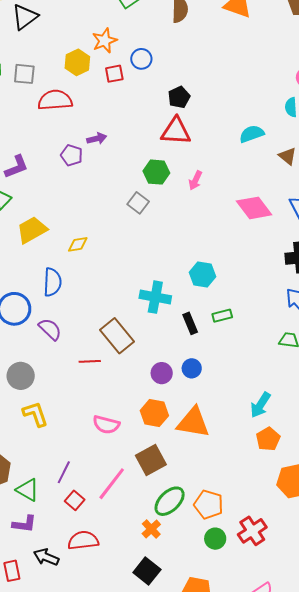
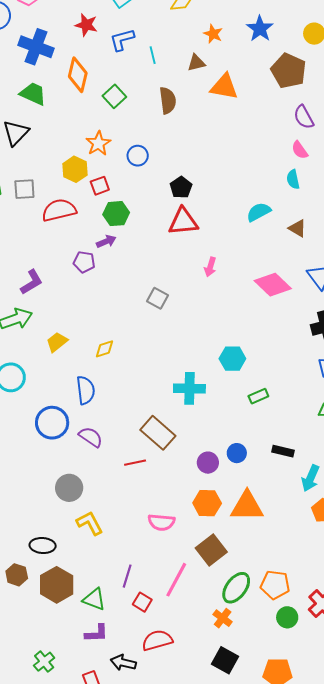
red square: (114, 74) -> (100, 186), moved
green hexagon: (156, 172) -> (116, 214), moved
yellow trapezoid: (32, 230) -> (57, 342), size x0.7
black rectangle: (190, 323) -> (283, 451), moved, turned -45

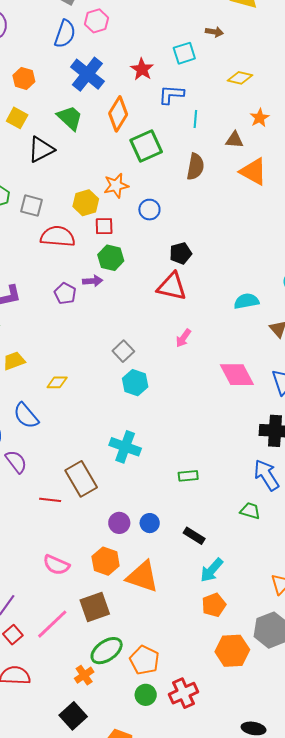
green square: (114, 96) -> (146, 146), size x1.4
cyan hexagon: (232, 359) -> (135, 383), moved
blue semicircle: (86, 390) -> (26, 416), turned 128

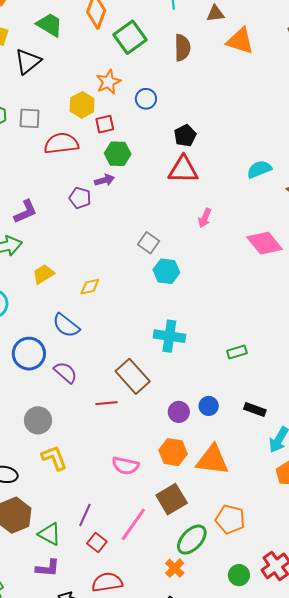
orange pentagon: (144, 660) -> (230, 519), moved

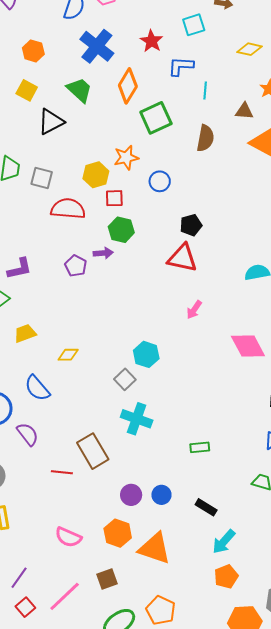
gray square: (148, 243) -> (125, 379), moved
brown square: (172, 499) -> (107, 579), size x0.7

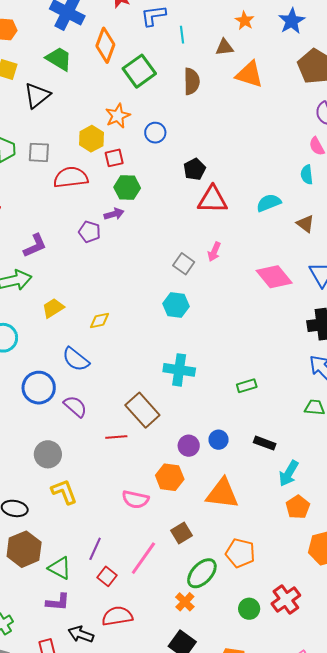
red triangle: (182, 258) -> (213, 200), moved
gray square: (125, 379) -> (184, 264), moved
orange hexagon: (118, 533) -> (170, 477), moved

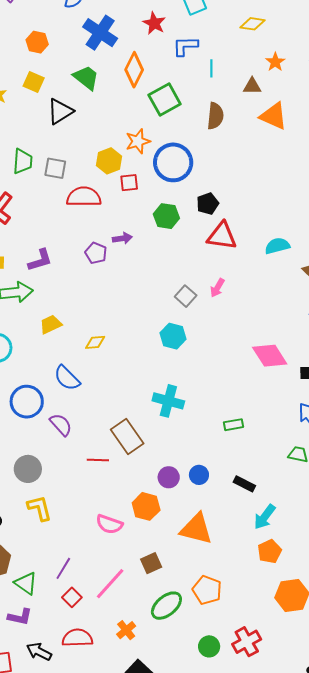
blue circle: (155, 133) -> (173, 162), size x1.8
green hexagon: (127, 188) -> (166, 216), moved
pink diamond: (274, 277) -> (270, 356), moved
orange cross: (185, 602) -> (126, 630), moved

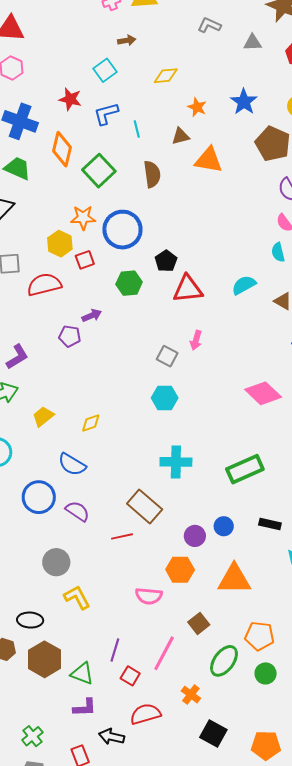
orange star: (138, 141) -> (83, 218), turned 30
green rectangle: (233, 425) -> (245, 469), size x1.8
green circle: (209, 646) -> (266, 673), moved

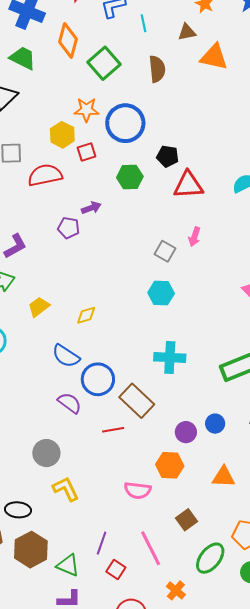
black pentagon: (166, 261) -> (168, 156), turned -30
blue circle: (39, 497) -> (98, 379), moved
orange triangle: (234, 579) -> (224, 477), size x0.7
pink line: (164, 653) -> (151, 548), turned -57

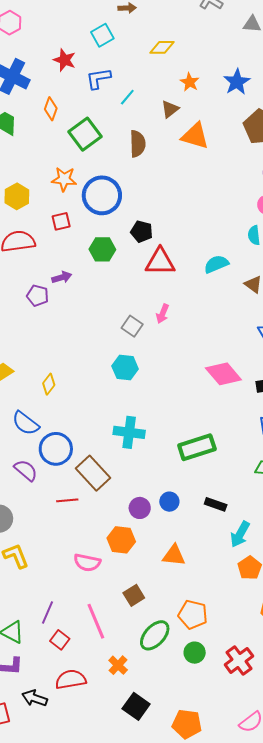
cyan line: (143, 23) -> (127, 97), turned 48
brown triangle: (187, 32) -> (170, 109), turned -30
orange diamond: (68, 40) -> (51, 109), size x0.7
yellow hexagon: (62, 135) -> (17, 196), moved
yellow diamond: (86, 315) -> (49, 384), turned -40

